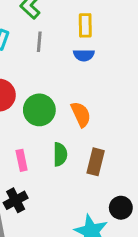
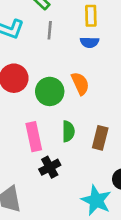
orange semicircle: (81, 114) -> (80, 83), moved
pink rectangle: (22, 160) -> (34, 137), size x1.5
black cross: (16, 200) -> (50, 167), moved

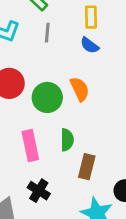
blue semicircle: (90, 42) -> (90, 45), turned 36
brown rectangle: (100, 138) -> (87, 167), moved
black cross: (50, 167) -> (39, 191), moved, turned -30

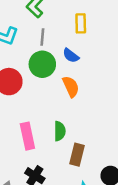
blue semicircle: (90, 45) -> (71, 56), moved
green circle: (47, 97) -> (42, 64), moved

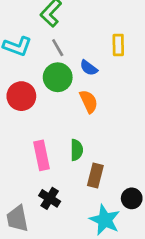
yellow rectangle: (81, 23) -> (118, 45), moved
gray line: (42, 37) -> (58, 48), turned -35

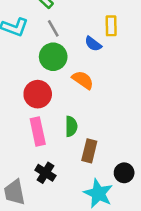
blue semicircle: (89, 68) -> (93, 44), moved
red circle: (21, 96) -> (38, 94), moved
orange semicircle: (89, 101) -> (83, 80), turned -30

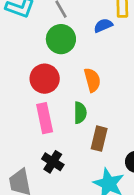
blue semicircle: (93, 44) -> (103, 25), turned 120
orange semicircle: (83, 80) -> (92, 80), moved, turned 40

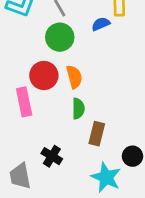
orange semicircle: (92, 80) -> (74, 77), moved
pink rectangle: (45, 118) -> (24, 102), moved

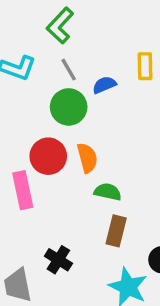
blue semicircle: (101, 24) -> (104, 85), moved
green semicircle: (78, 109) -> (108, 192), moved, turned -78

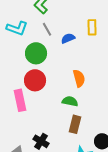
green circle: (69, 107) -> (36, 53), moved
orange semicircle: (87, 158) -> (79, 78), moved

